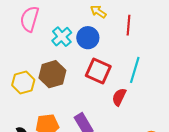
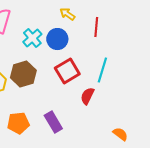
red square: (98, 71) -> (67, 71), turned 35

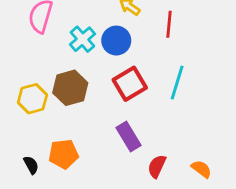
red semicircle: (87, 96) -> (157, 166), moved
purple rectangle: (53, 122) -> (128, 137), moved

